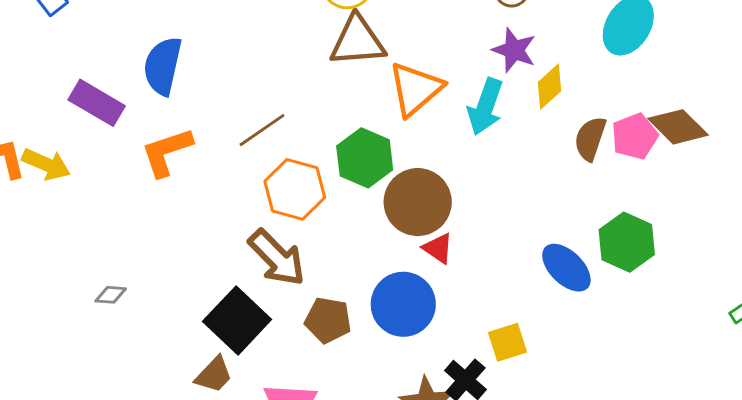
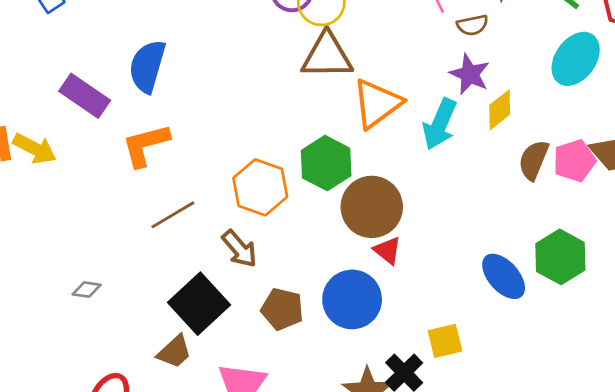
brown line: (262, 130) -> (173, 215), moved
brown arrow: (277, 258) -> (239, 249), size x0.7
gray diamond: (111, 295) -> (87, 290), moved

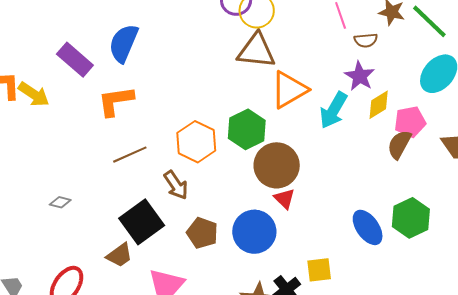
pink pentagon: (574, 161) -> (410, 122), moved

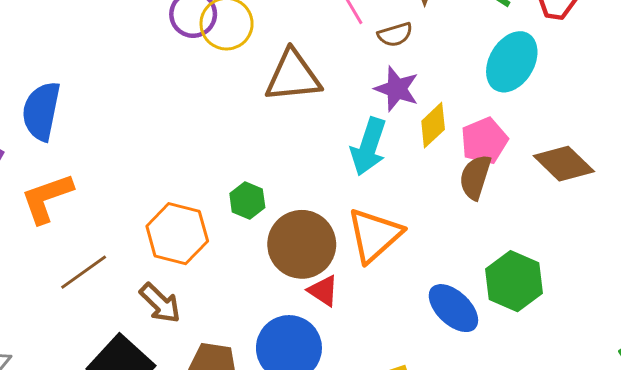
brown triangle: (256, 51) -> (293, 76), moved
orange triangle: (289, 90) -> (374, 235), moved
green hexagon: (247, 129) -> (247, 201), size x0.6

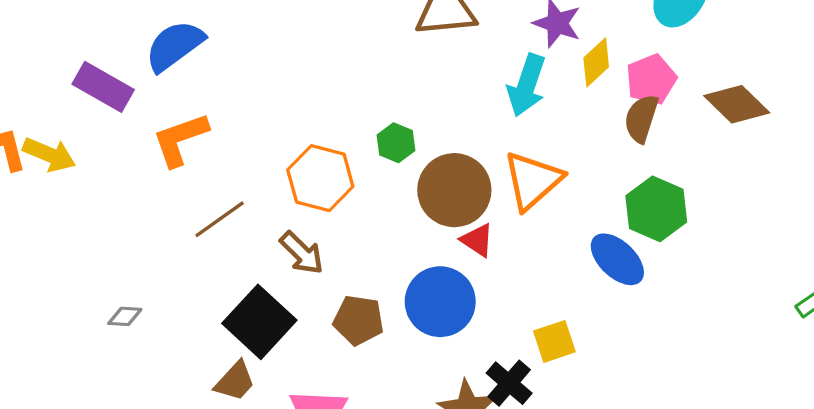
blue semicircle: (41, 111) -> (175, 46), turned 42
green hexagon: (514, 281) -> (656, 209), moved

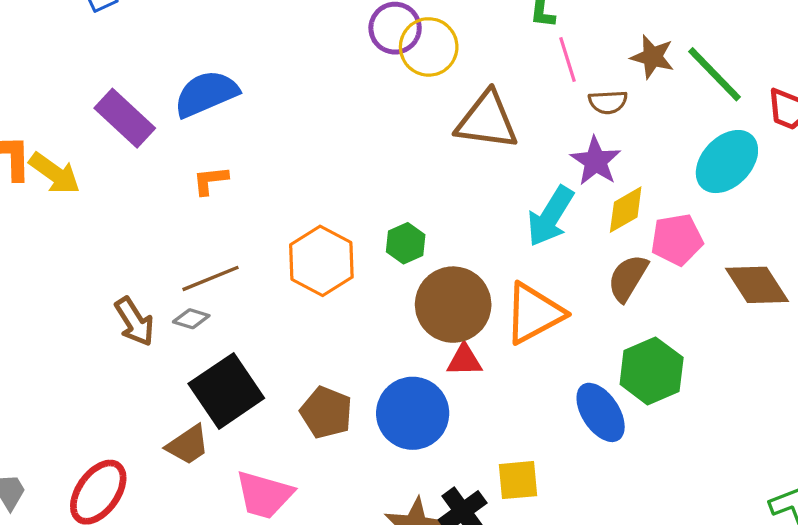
brown semicircle: (641, 118) -> (628, 278), moved
orange L-shape: (180, 139) -> (210, 180), moved, size x0.6
red triangle: (477, 240) -> (464, 360), turned -48
brown arrow: (302, 253) -> (134, 322), moved
gray diamond: (125, 316) -> (191, 319), moved

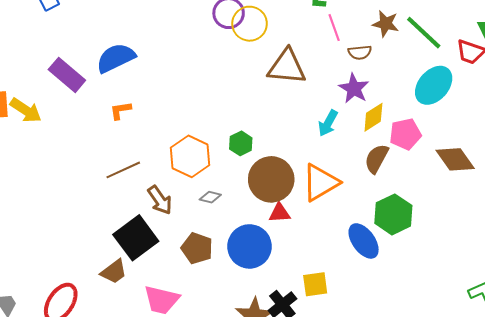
cyan arrow: (550, 216) -> (328, 123), size x0.7
gray diamond: (191, 319) -> (210, 197), moved
brown arrow: (134, 322) -> (160, 200), moved

